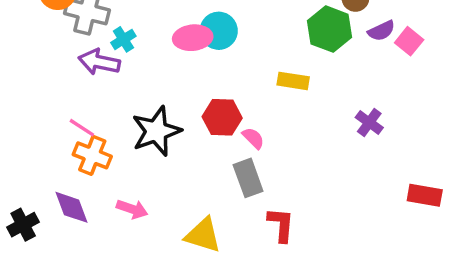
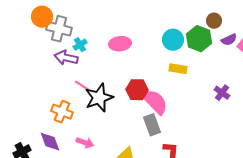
cyan circle: (219, 31) -> (173, 40), moved
pink line: (82, 128) -> (82, 86), moved
pink semicircle: (253, 138) -> (155, 102), size x2.0

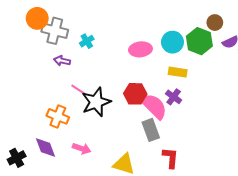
pink ellipse: (120, 44) -> (140, 49), moved
cyan cross: (80, 45) -> (87, 41), moved
purple arrow: (66, 58) -> (62, 61), size x0.7
purple cross: (222, 93) -> (174, 97), moved

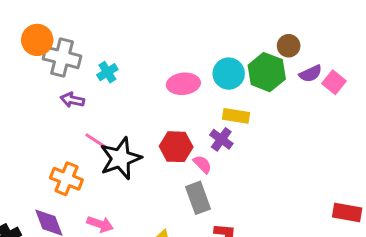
purple cross: (174, 97) -> (221, 139), moved
pink semicircle: (154, 106) -> (202, 164), size x0.5

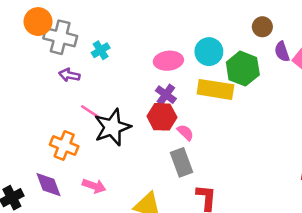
green hexagon: (267, 72) -> (243, 69), moved
purple semicircle: (311, 74) -> (282, 52), turned 96
yellow rectangle: (236, 116) -> (215, 89), size x1.5
purple cross: (221, 139) -> (166, 95), moved

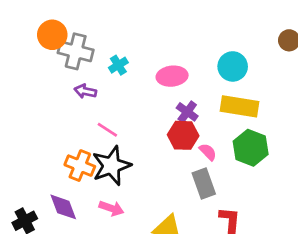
pink ellipse: (168, 61) -> (172, 76), moved
green hexagon: (243, 69) -> (251, 148), moved
black star: (112, 127) -> (111, 166), moved

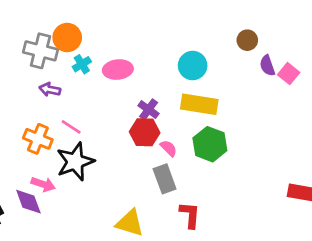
orange circle: (52, 35) -> (67, 37), moved
pink ellipse: (172, 76) -> (118, 70), moved
orange cross: (80, 166) -> (38, 139), moved
pink arrow: (111, 208) -> (43, 184), moved

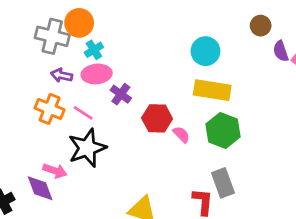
pink ellipse: (118, 70) -> (97, 74), moved
purple cross: (149, 110) -> (121, 94), moved
orange cross: (38, 139) -> (50, 109), moved
gray rectangle: (165, 179) -> (223, 183), moved

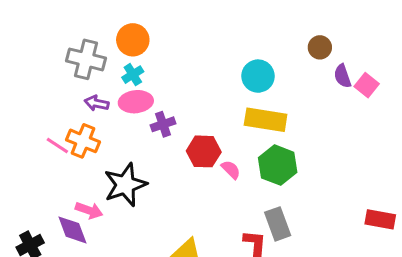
orange circle: (79, 23) -> (133, 40), moved
purple cross: (121, 94) -> (163, 124), turned 35
pink line: (83, 113) -> (57, 145), moved

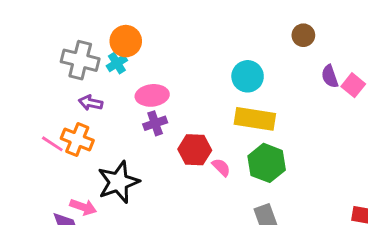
brown circle: (320, 47) -> (303, 35), moved
cyan cross: (133, 75) -> (117, 63), moved
pink ellipse: (136, 102) -> (152, 95), moved

